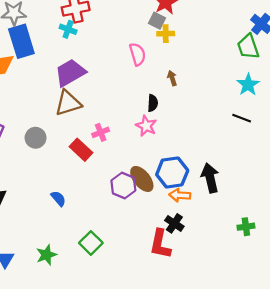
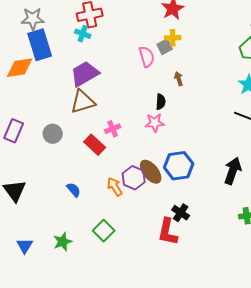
gray square: (157, 21) -> (165, 47), moved, turned 35
pink star: (146, 126) -> (155, 123), turned -30
black arrow: (210, 178) -> (233, 171), moved, turned 32
orange arrow: (180, 195) -> (115, 187), moved, turned 54

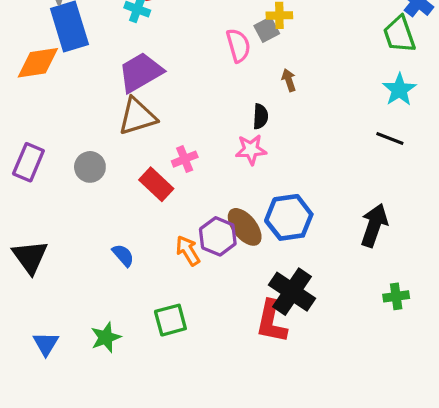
black cross: (181, 213) -> (292, 292), size x1.6
green square: (104, 231) -> (170, 320), turned 30

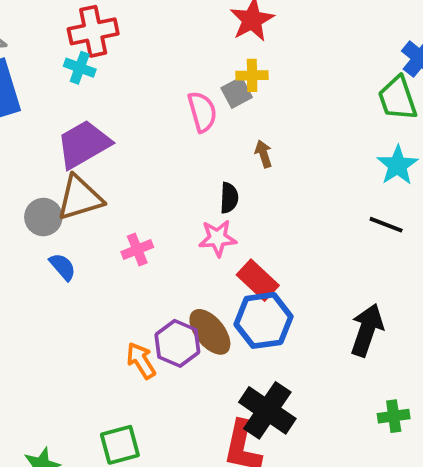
gray circle: (90, 167) -> (43, 217), moved
red rectangle: (156, 184) -> (258, 280), moved
blue semicircle: (123, 255) -> (63, 267), moved

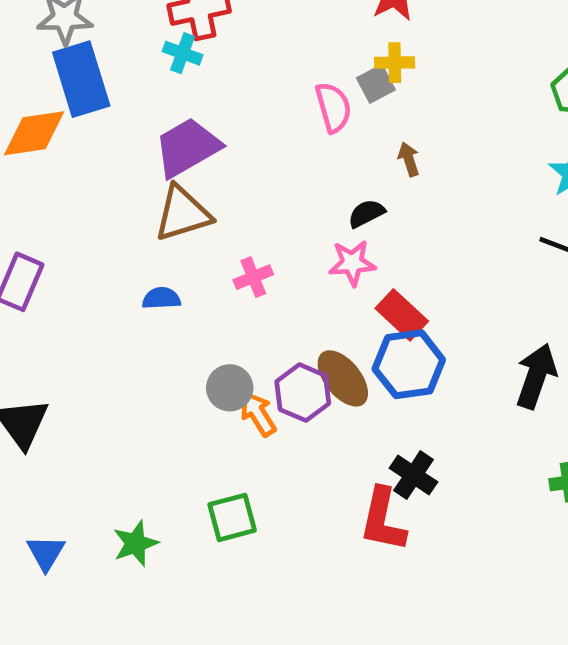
black semicircle: (229, 198) -> (366, 213), turned -120
gray circle: (43, 217) -> (230, 388), moved
blue semicircle: (63, 267) -> (161, 298), turned -52
black cross: (267, 410) -> (414, 475), size x0.7

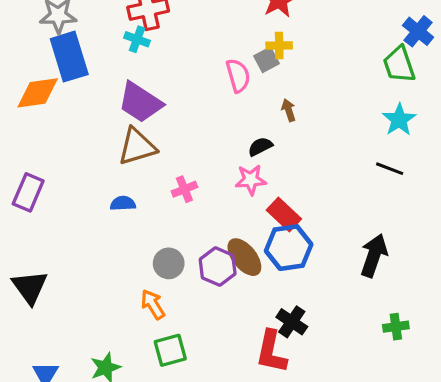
purple trapezoid: (187, 147) -> (140, 102), turned -117
orange arrow: (258, 414) -> (153, 304), moved

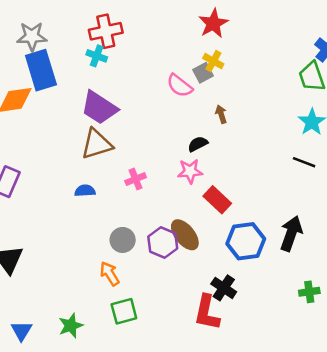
yellow cross: (279, 46) -> (213, 61), turned 30
pink semicircle: (238, 76) -> (180, 86), turned 144
blue hexagon: (289, 248) -> (246, 241), moved

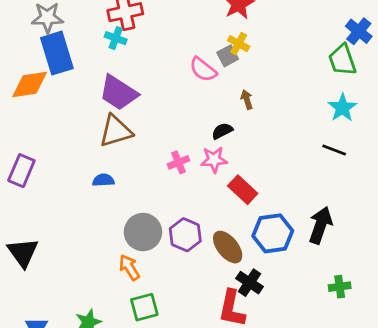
pink cross: (136, 179) -> (178, 162), moved
brown ellipse: (185, 235) -> (228, 247), moved
gray circle: (123, 240) -> (143, 232), size x1.4

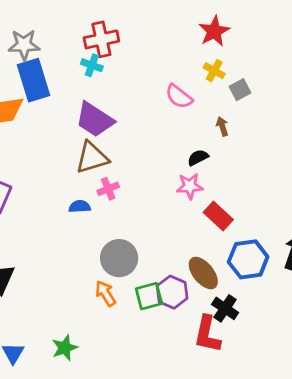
gray square: (228, 56) -> (240, 90), moved
pink cross: (178, 162) -> (108, 189), moved
purple hexagon: (185, 235) -> (172, 292), moved
green square: (144, 307) -> (149, 296), moved

